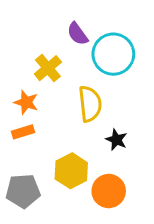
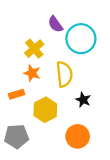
orange star: (26, 102) -> (32, 73), moved
yellow hexagon: (71, 171) -> (45, 110), moved

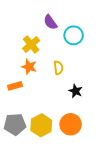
cyan circle: (81, 39) -> (74, 35), size x0.7
yellow semicircle: (64, 74) -> (58, 68), size x0.6
yellow hexagon: (45, 110) -> (41, 125), moved

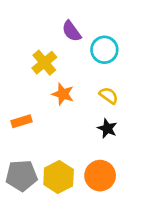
orange star: (29, 67) -> (63, 94), moved
yellow semicircle: (58, 68) -> (109, 96), moved, turned -48

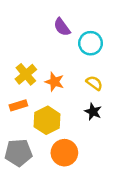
yellow cross: (44, 63) -> (26, 74), moved
orange circle: (100, 176) -> (64, 153), moved
yellow hexagon: (59, 177) -> (47, 120), moved

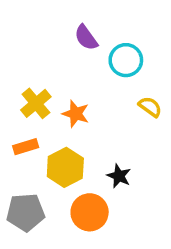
yellow semicircle: (94, 83) -> (150, 107), moved
black star: (93, 112) -> (119, 176), moved

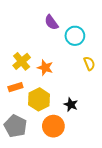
yellow semicircle: (150, 107) -> (89, 63), turned 32
gray pentagon: (26, 212) -> (15, 126), turned 30

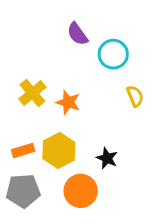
orange rectangle: (15, 87) -> (23, 150), moved
gray pentagon: (15, 126) -> (23, 191), turned -30

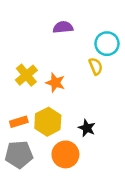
purple semicircle: (78, 34) -> (63, 27), turned 120
cyan circle: (113, 54) -> (107, 44), moved
yellow semicircle: (135, 96) -> (96, 66), moved

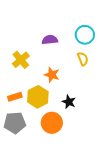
purple semicircle: (63, 27) -> (50, 40), moved
yellow semicircle: (96, 66) -> (83, 59), moved
orange star: (55, 83) -> (52, 75), moved

